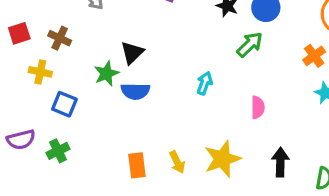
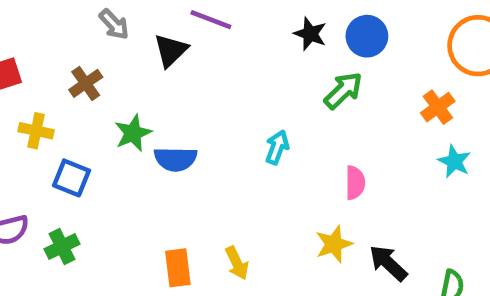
brown cross: (60, 38) -> (86, 83), moved, turned 30
black triangle: (132, 53) -> (171, 50), moved
yellow star: (222, 159) -> (334, 244), moved, size x0.7
black arrow: (280, 162) -> (388, 263), turned -48

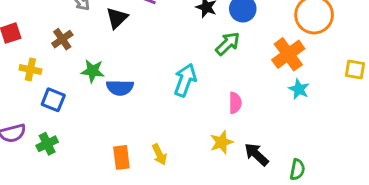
orange cross: (438, 107) -> (288, 54), size x1.5
green star: (133, 133) -> (93, 71), turned 30
cyan arrow: (277, 147) -> (185, 80), size x1.5

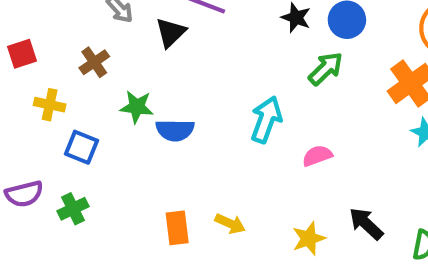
pink semicircle: (235, 103) -> (317, 156), moved, turned -110
yellow star: (222, 142) -> (309, 238), moved
yellow arrow: (159, 154) -> (230, 224), turned -40

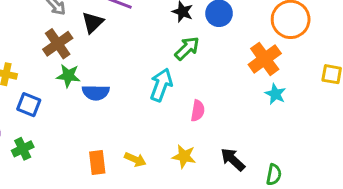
brown cross: (94, 62) -> (58, 44), moved, size x1.4
green arrow: (326, 69) -> (187, 48), moved
pink semicircle: (317, 156) -> (198, 111), turned 120
yellow star: (309, 238) -> (184, 156), moved, turned 30

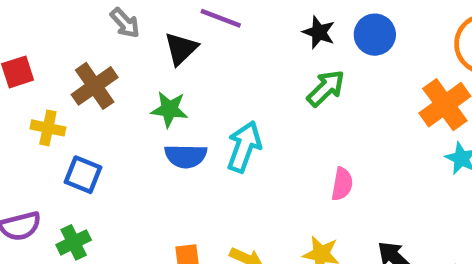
brown cross: (58, 44) -> (95, 86), moved
green star: (68, 76) -> (169, 109), moved
cyan arrow: (161, 85) -> (244, 147), moved

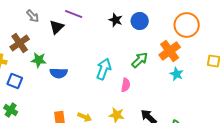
green arrow: (326, 88) -> (140, 60), moved
green star: (169, 109) -> (39, 60), moved
cyan arrow: (244, 147) -> (104, 69), moved
green cross: (74, 242) -> (11, 110), turned -32

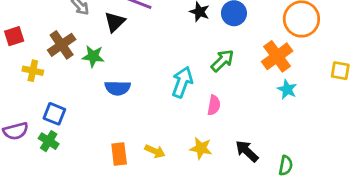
green star: (39, 60) -> (93, 56), moved
green arrow: (140, 60) -> (222, 61), moved
blue square: (15, 81) -> (54, 114), moved

